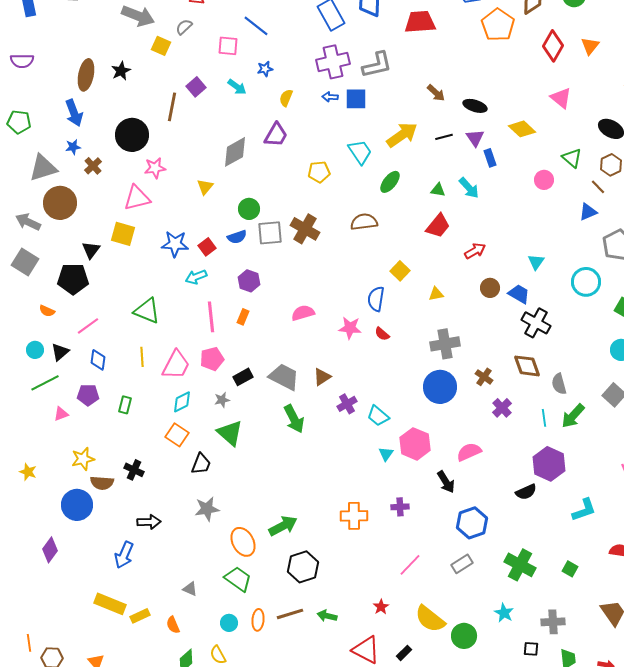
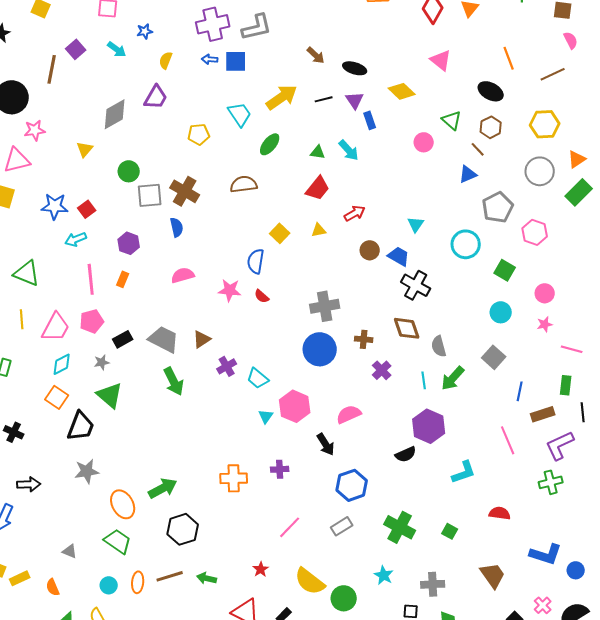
blue semicircle: (237, 237) -> (177, 227), moved, turned -84
yellow triangle: (436, 294) -> (319, 230), moved
brown cross: (484, 377) -> (364, 339), turned -30
black trapezoid: (201, 464) -> (81, 426), size x1.4

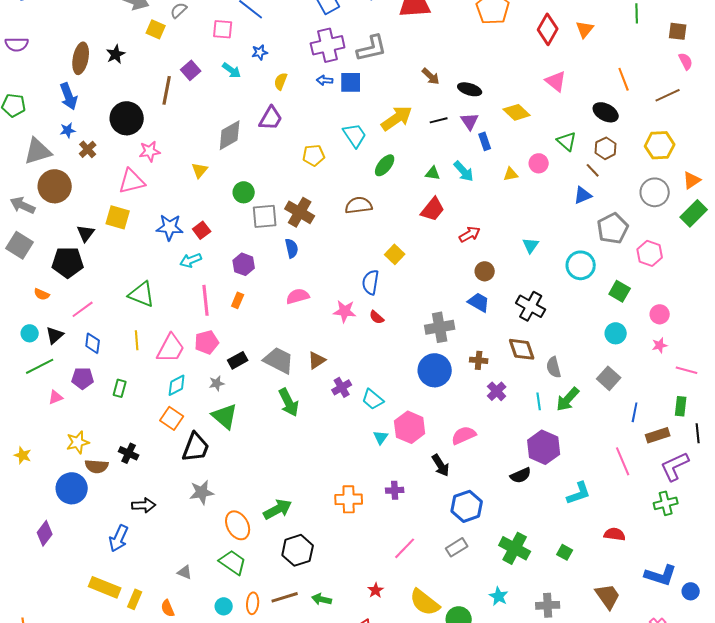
yellow triangle: (319, 230) -> (511, 174), moved
blue trapezoid: (399, 256) -> (479, 302), moved
yellow rectangle: (20, 578) -> (135, 599), turned -42

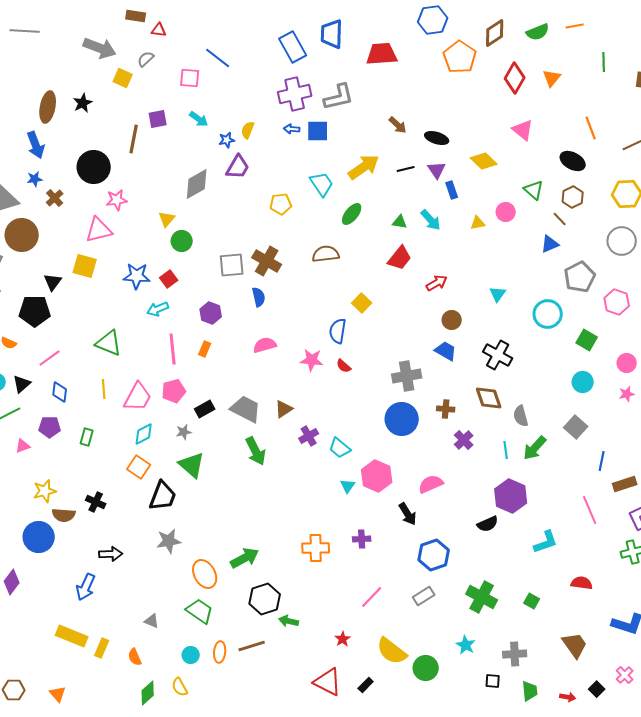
blue star: (260, 52) -> (227, 140), moved
purple square: (191, 70) -> (158, 119), turned 30
green circle: (244, 192) -> (182, 241), moved
green arrow: (322, 599) -> (289, 621), moved

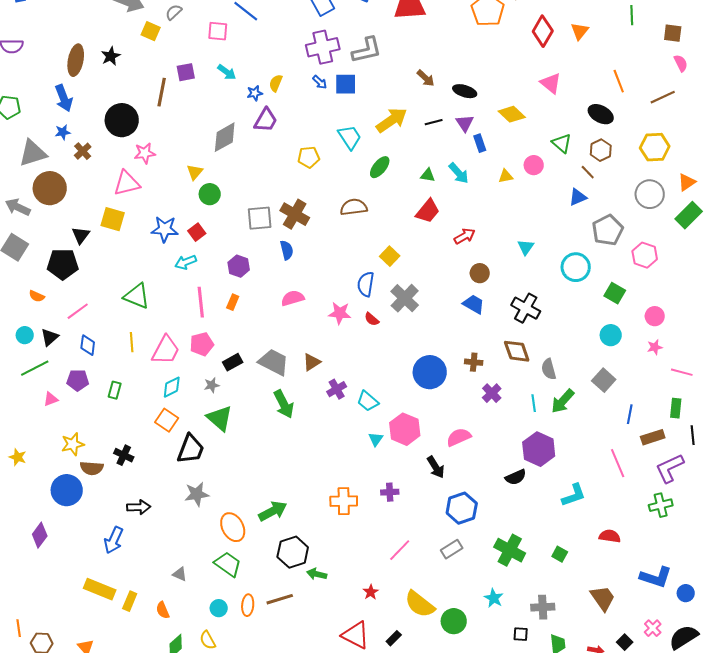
blue arrow: (292, 129) -> (320, 82), turned -140
gray cross: (407, 376) -> (405, 298), moved, turned -36

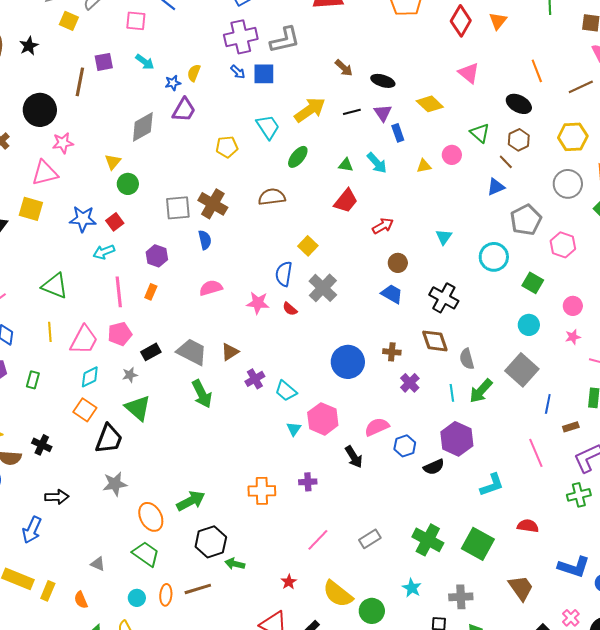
gray square: (604, 380) -> (522, 370), size x1.4
brown rectangle: (653, 437) -> (571, 427), size x0.7
blue hexagon: (462, 508) -> (405, 446), moved, size x0.7
green square: (560, 554) -> (478, 544), size x2.0

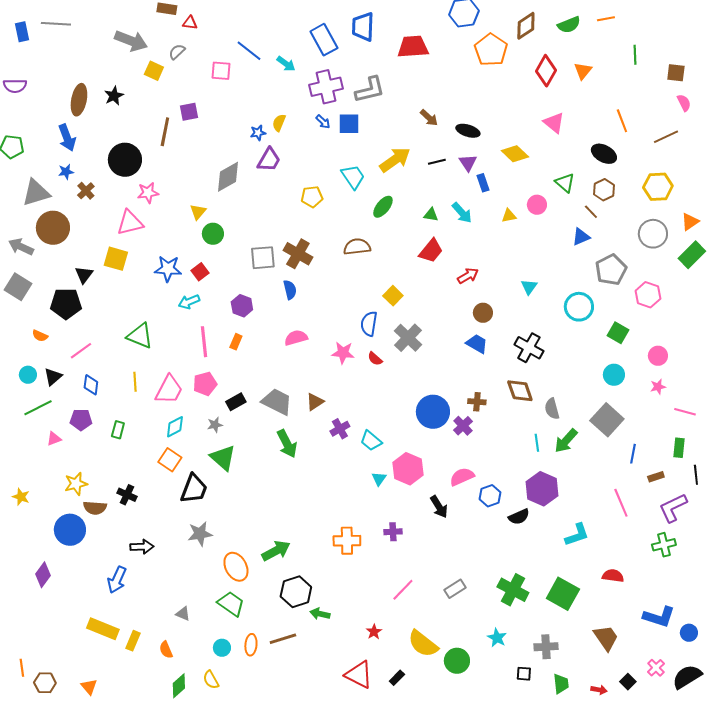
cyan arrow: (145, 62) -> (286, 64), moved
purple cross: (410, 383) -> (463, 426), moved

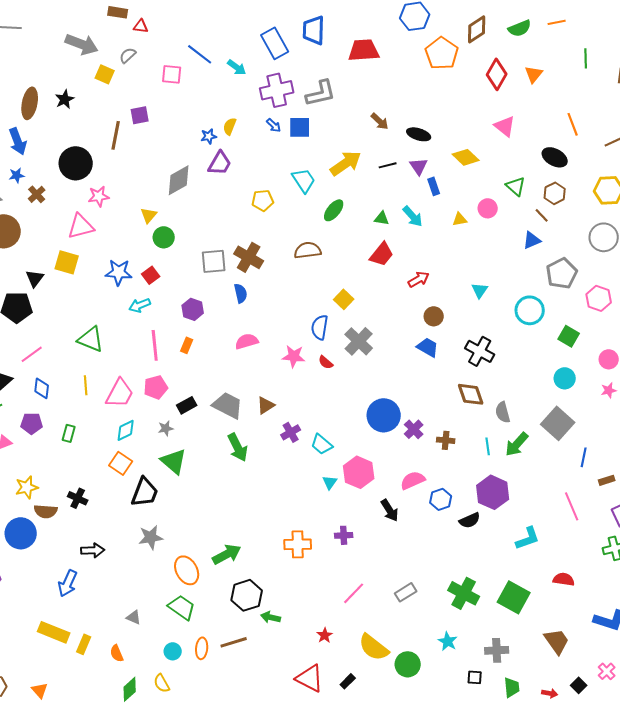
brown cross: (477, 402) -> (446, 440), moved

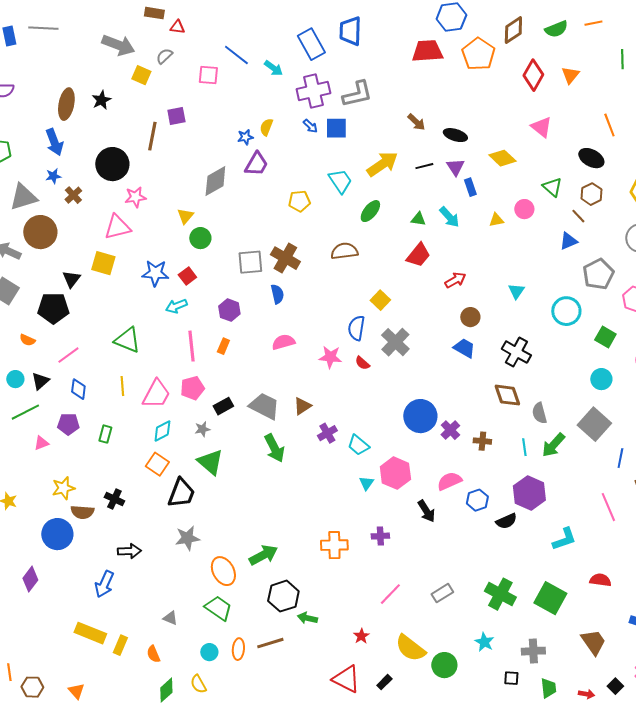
red trapezoid: (364, 50) -> (427, 51), moved

